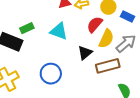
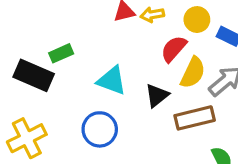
cyan triangle: (59, 31) -> (112, 81), moved

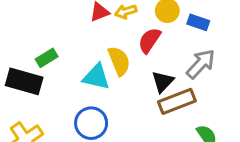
yellow semicircle: (193, 73) -> (119, 61), moved, turned -40
black triangle: (157, 95) -> (163, 82), moved

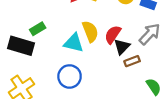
red semicircle: (149, 40) -> (113, 35), moved
brown rectangle: (177, 101) -> (132, 61), size x0.6

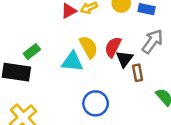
brown rectangle: (132, 61) -> (138, 73), turned -72
blue circle: (70, 76) -> (96, 103), moved

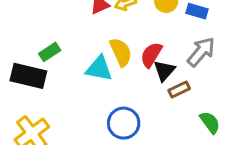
brown rectangle: (138, 73) -> (179, 89), turned 70

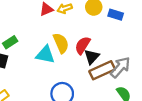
gray arrow: (201, 52) -> (120, 67), moved
brown rectangle: (179, 89) -> (102, 70), size x1.6

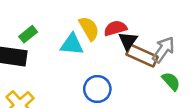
red semicircle: (83, 45) -> (115, 28), turned 48
brown rectangle: (102, 70) -> (142, 56), turned 55

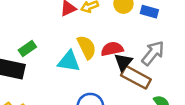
gray arrow: (163, 50) -> (153, 53), moved

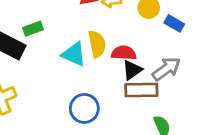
brown rectangle: (136, 77) -> (141, 90), turned -44

